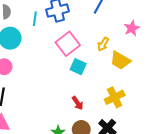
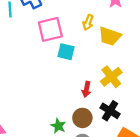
pink square: (68, 44) -> (50, 29), turned 35
red arrow: (78, 103) -> (86, 89), moved, turned 56

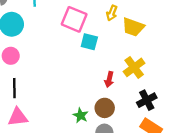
pink square: (50, 29) -> (74, 19), turned 35
black cross: (110, 111) -> (147, 100), moved, turned 30

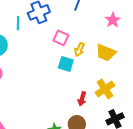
yellow arrow: (112, 13) -> (79, 49), moved
pink square: (74, 19) -> (61, 38), moved, size x0.7

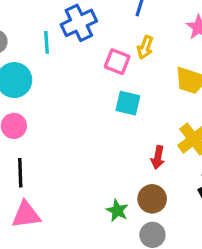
yellow arrow: (79, 49) -> (145, 47), moved

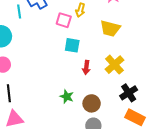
red arrow: (158, 157) -> (86, 67), moved
green star: (117, 211) -> (67, 96), moved

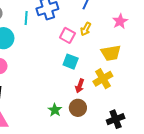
yellow trapezoid: (110, 28) -> (111, 53), turned -35
yellow cross: (114, 65) -> (103, 79), moved
brown circle: (92, 103) -> (78, 108), moved

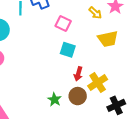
yellow arrow: (86, 29) -> (95, 13), moved, turned -72
yellow cross: (103, 79) -> (98, 83), moved

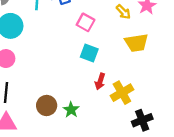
brown circle: (78, 96) -> (47, 106), moved

